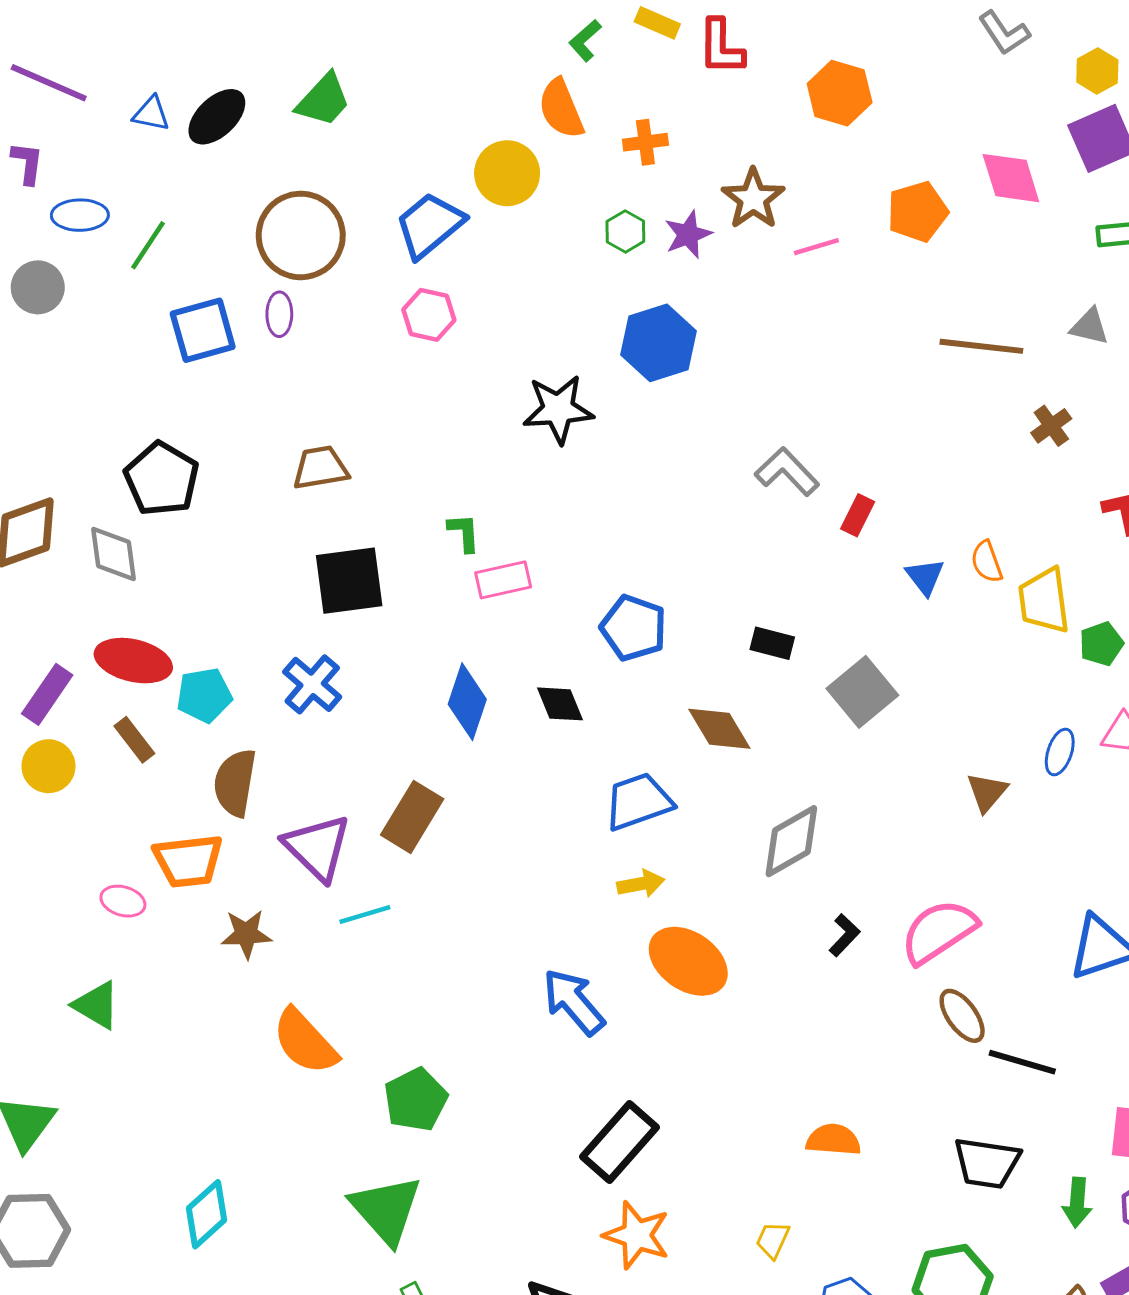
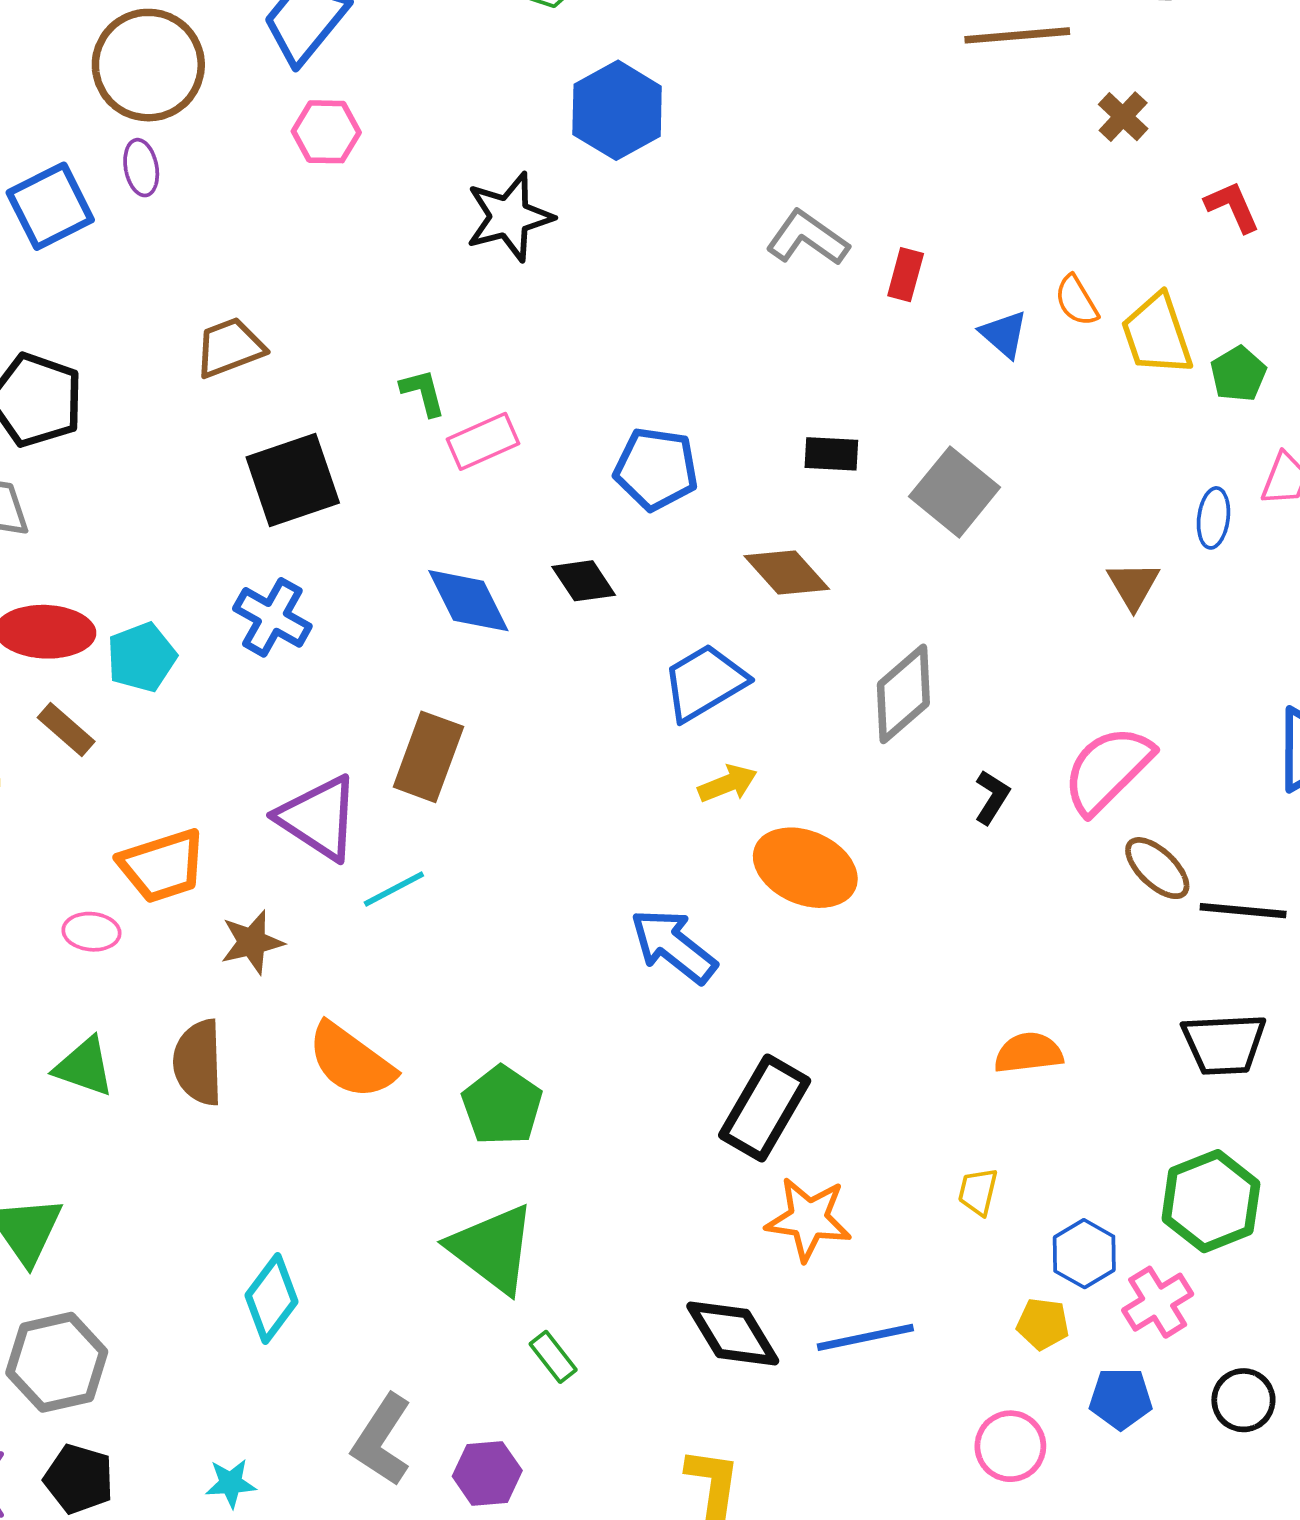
blue diamond: (467, 702) -> (468, 601), turned -34
brown semicircle: (235, 783) -> (198, 1062), moved

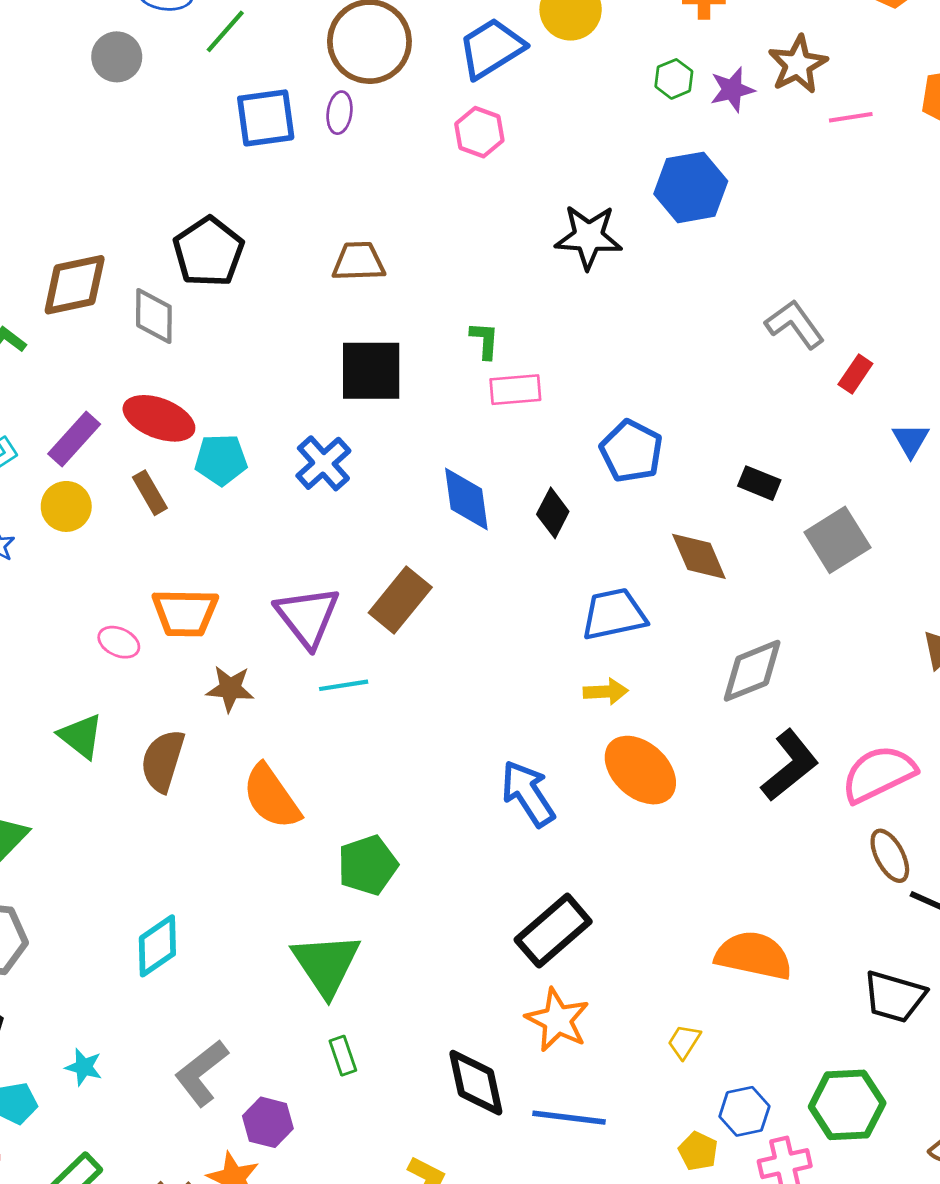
black diamond: (584, 581) -> (553, 513), turned 42
black L-shape: (992, 797) -> (790, 765), size x1.8
orange semicircle: (1029, 1053) -> (754, 956), size x1.5

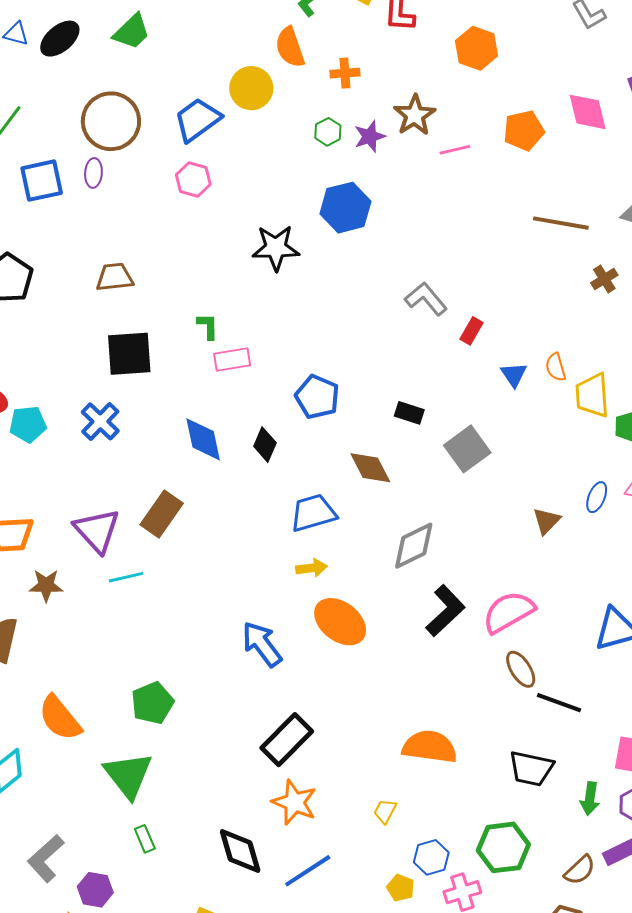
orange semicircle: (271, 797) -> (60, 718), moved
blue line: (569, 1118) -> (308, 871), turned -36

